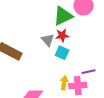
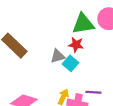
gray triangle: (48, 40) -> (58, 56), moved, turned 40

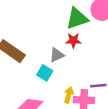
cyan square: (71, 63) -> (45, 73), moved

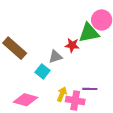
green triangle: (77, 18) -> (89, 33), moved

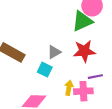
red star: (72, 45) -> (84, 51), moved, size x1.5

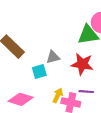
cyan square: (45, 70) -> (39, 72), turned 32

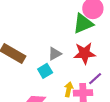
purple line: (86, 92) -> (95, 79), turned -32

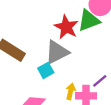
red star: (84, 53) -> (66, 27), moved, turned 30
gray triangle: (55, 54) -> (57, 52), size x1.6

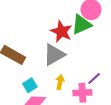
cyan square: (46, 70) -> (30, 85), moved
yellow arrow: (71, 91) -> (60, 82), moved

